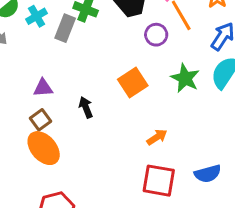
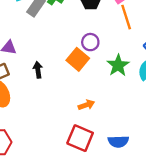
purple circle: (156, 35) -> (90, 42), moved
orange square: (133, 82) -> (78, 59), turned -30

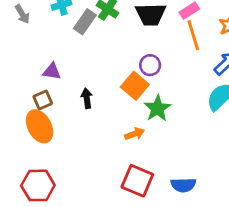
green star: (118, 65) -> (157, 108), moved
orange arrow: (86, 105) -> (135, 134), moved

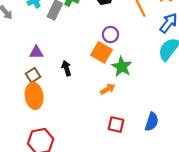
orange ellipse: (40, 126) -> (34, 96), turned 30
red square: (137, 181) -> (116, 125), size x0.7
blue semicircle: (183, 185) -> (152, 122), turned -60

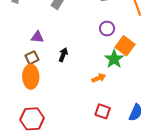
orange square: (102, 52) -> (125, 46), moved
black arrow: (66, 68) -> (63, 55), turned 32

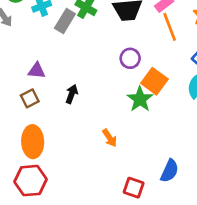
orange ellipse: (31, 77) -> (33, 142), moved
orange arrow: (99, 78) -> (110, 138), moved, turned 80
red square: (103, 111) -> (134, 188), moved

